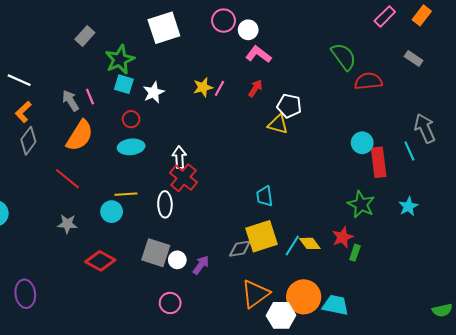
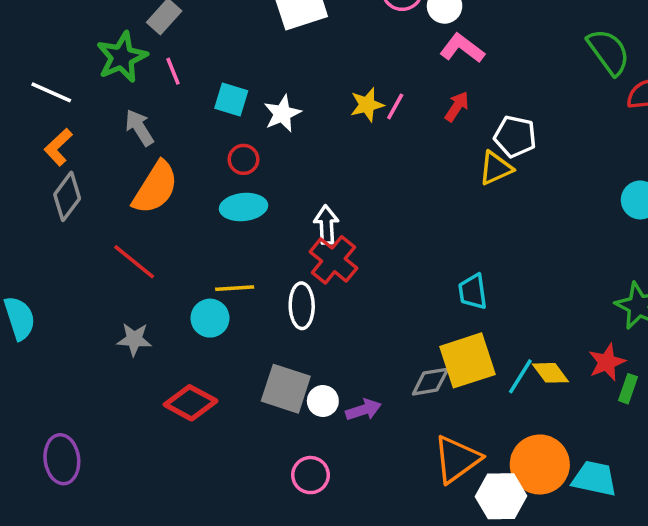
green star: (120, 60) -> (122, 57), moved
pink line: (90, 97) -> (173, 71), moved
yellow triangle: (278, 124) -> (496, 168), turned -40
purple arrow: (201, 265) -> (363, 410), turned 36

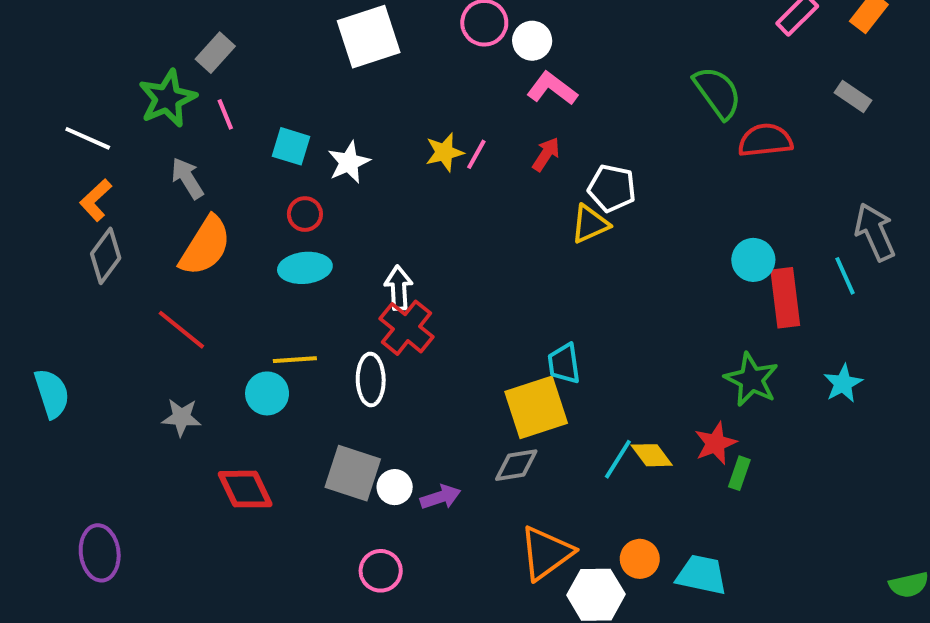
yellow square: (467, 360) -> (536, 407), moved
red diamond: (191, 403) -> (245, 489), turned 36
orange circle: (540, 464) -> (640, 559), size x0.6

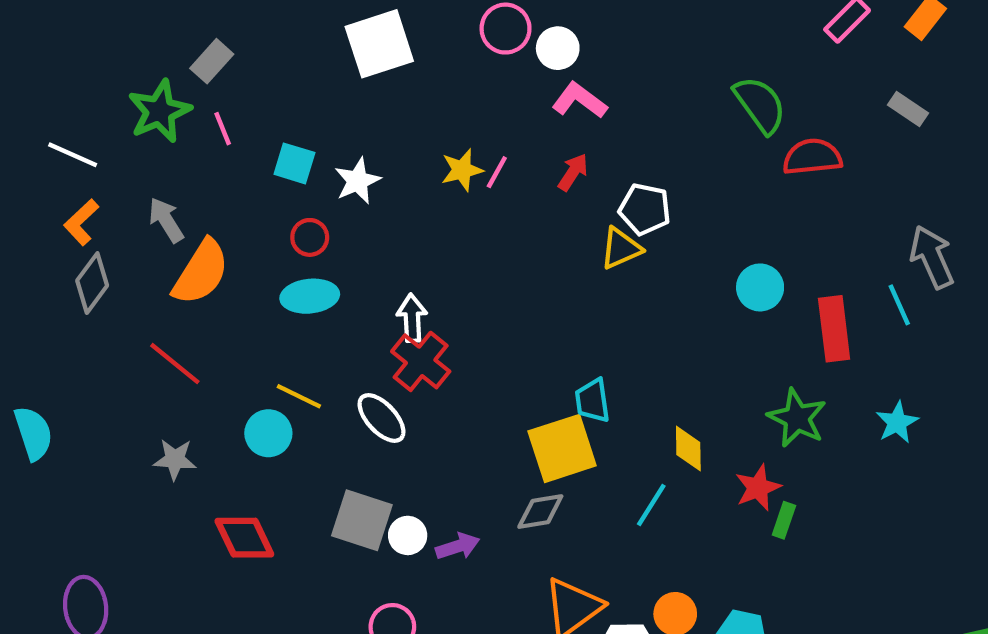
gray arrow: (187, 178) -> (166, 220), moved
cyan circle: (753, 260) -> (760, 287), moved
yellow line: (295, 360) -> (299, 396), turned 30
white ellipse: (371, 379) -> (381, 418), turned -42
yellow diamond: (652, 455) -> (688, 448), moved, turned 36

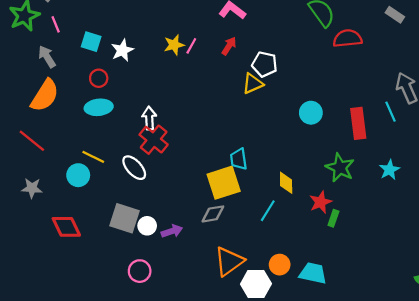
gray arrow: (166, 220) -> (47, 57), moved
cyan circle: (760, 287) -> (311, 113), moved

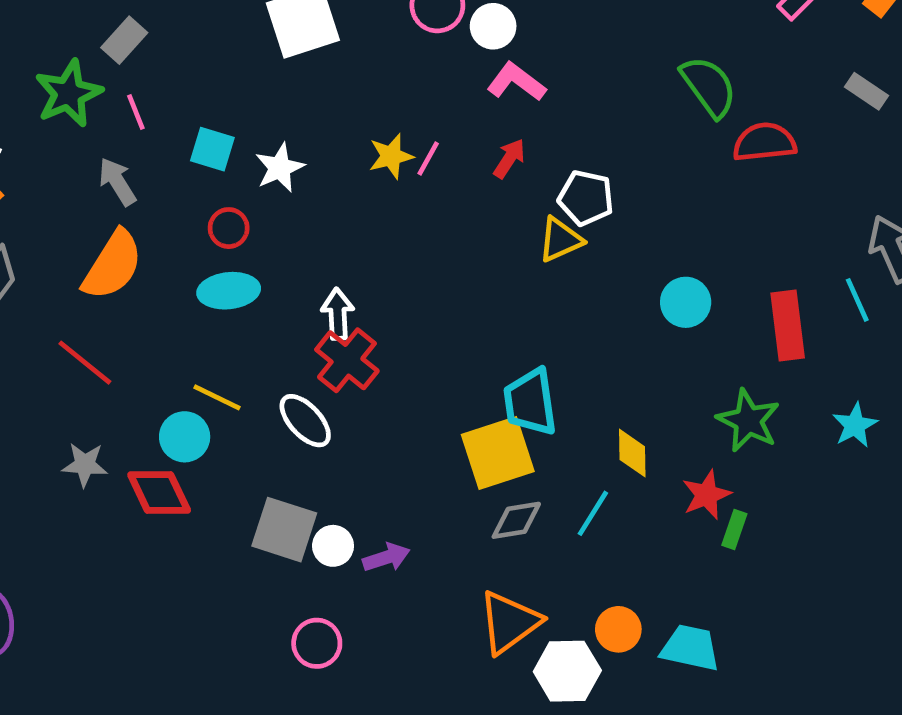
cyan trapezoid: (239, 159) -> (530, 402), size x1.4
gray diamond: (213, 214) -> (516, 520), moved
red diamond: (66, 227) -> (159, 492), moved

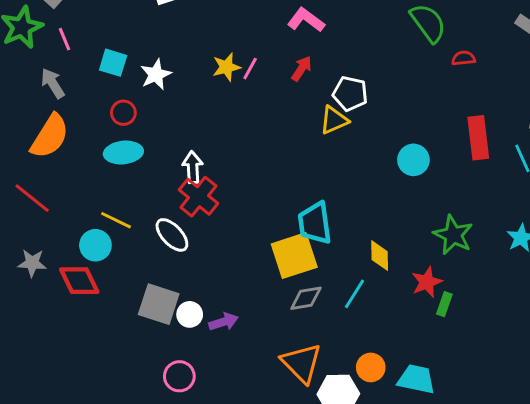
red semicircle: (764, 142) -> (463, 58), size x0.6
red rectangle: (788, 325) -> (478, 138), moved
orange triangle: (509, 622) -> (302, 363), turned -39

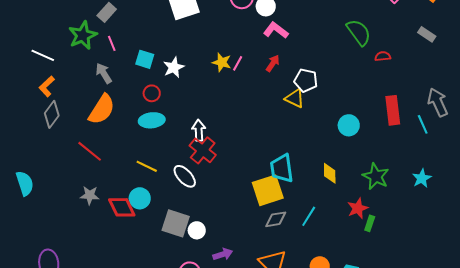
yellow star: (226, 67) -> (222, 62), turned 30
yellow triangle: (334, 120) -> (295, 98), turned 50
cyan circle: (95, 245) -> (140, 198), moved
yellow diamond: (380, 256) -> (330, 173), moved
purple arrow: (224, 322) -> (223, 254), moved

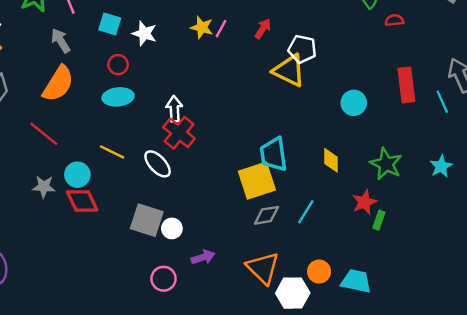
white star: (174, 67) -> (144, 33), turned -30
yellow triangle: (295, 98) -> (289, 71), size x1.4
cyan circle: (140, 198) -> (77, 175), moved

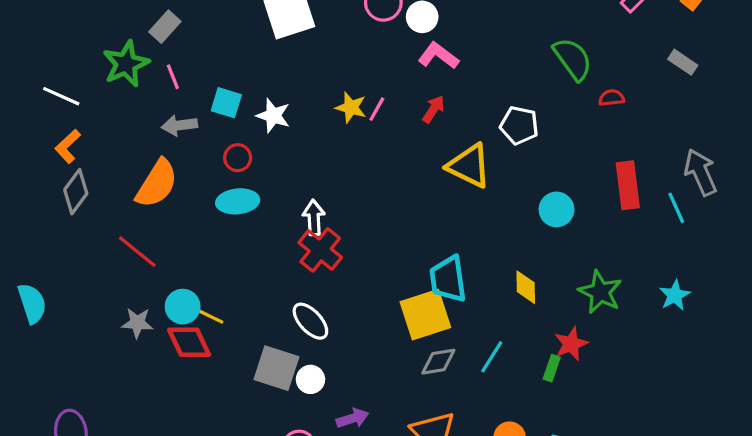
gray arrow: (61, 41) -> (179, 125), moved, turned -65
white pentagon: (302, 49) -> (519, 125), moved
yellow line: (112, 152) -> (207, 315), moved
white ellipse: (158, 164) -> (310, 321), moved
green rectangle: (379, 220) -> (552, 368), moved

